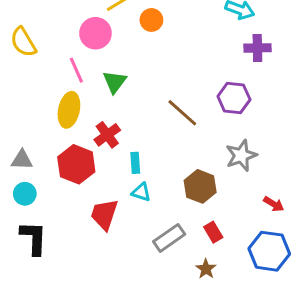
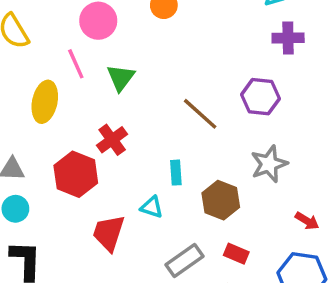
yellow ellipse: (69, 110) -> (45, 102), moved
cyan rectangle: (135, 163) -> (176, 173), moved
red rectangle: (213, 232) -> (236, 254), turned -36

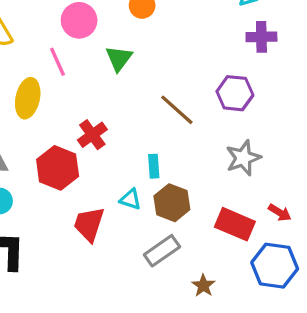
green triangle: (121, 78) -> (119, 58), moved
brown hexagon: (221, 200) -> (172, 203), moved
red rectangle: (236, 254) -> (235, 224), moved, size x1.6

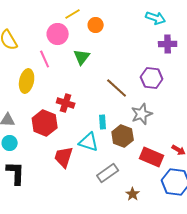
red cross: (92, 135) -> (66, 103), turned -36
gray star: (243, 158) -> (142, 114), moved
cyan triangle: (130, 199) -> (89, 142), size x1.5
brown hexagon: (172, 203) -> (123, 136), moved

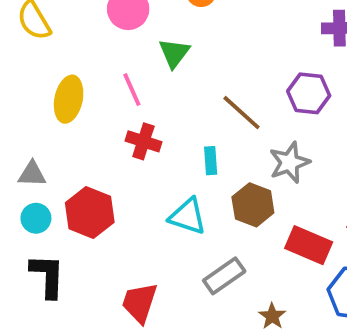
pink line: (45, 59) -> (132, 90), moved
cyan rectangle: (103, 122) -> (211, 161), moved
red hexagon: (45, 123) -> (90, 212), moved
red trapezoid: (64, 157) -> (140, 303), moved

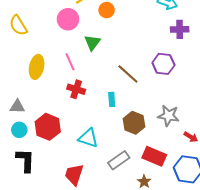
gray star: (289, 163) -> (168, 116), moved, turned 30
cyan triangle: (188, 216) -> (88, 138), moved
red rectangle: (309, 245) -> (154, 156), moved

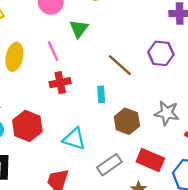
red cross: (76, 89) -> (60, 83), turned -30

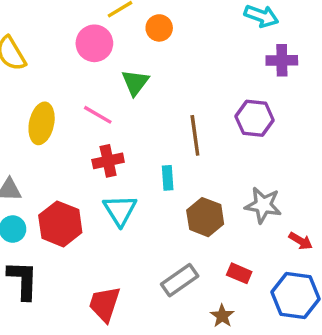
pink line: (53, 51) -> (98, 115), turned -36
brown line: (120, 65) -> (195, 135), turned 40
cyan triangle: (74, 139) -> (120, 210), moved, turned 40
red rectangle: (150, 160) -> (239, 273), size x0.6

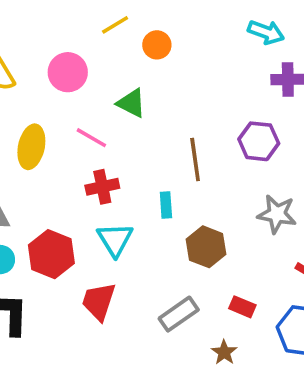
pink circle: (94, 43) -> (68, 72), moved
green triangle: (135, 82) -> (131, 103), turned -40
gray star: (263, 205) -> (277, 214), moved
red trapezoid: (105, 304) -> (99, 301), moved

